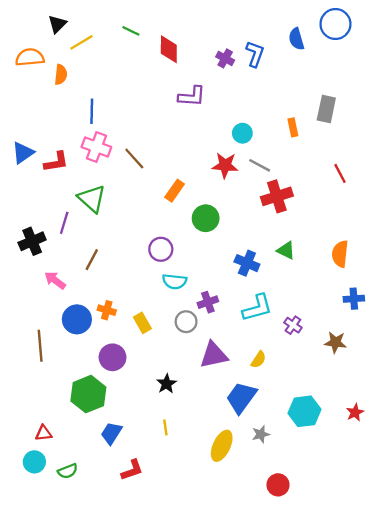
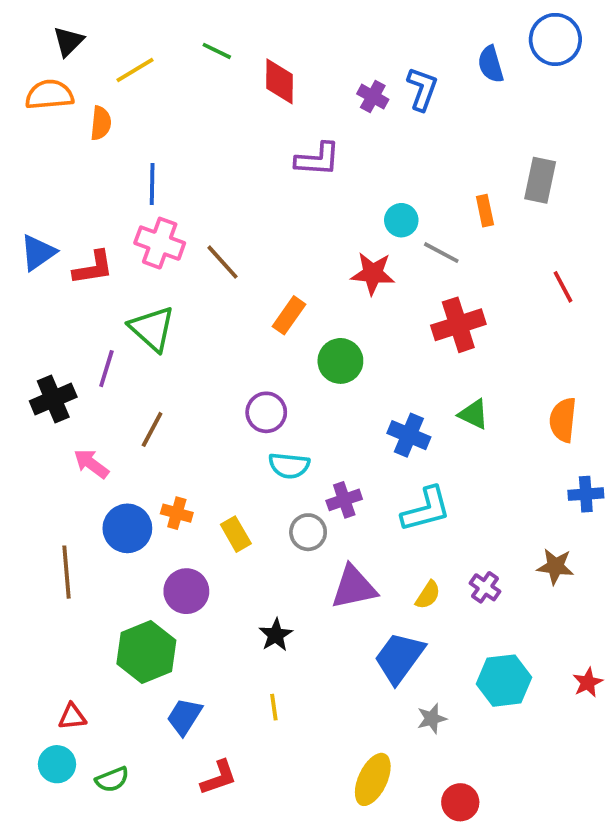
black triangle: (57, 24) -> (68, 41), moved
gray line: (260, 165) -> (441, 253), moved
purple cross: (293, 325) -> (485, 587), moved
yellow ellipse: (222, 446) -> (373, 779), moved

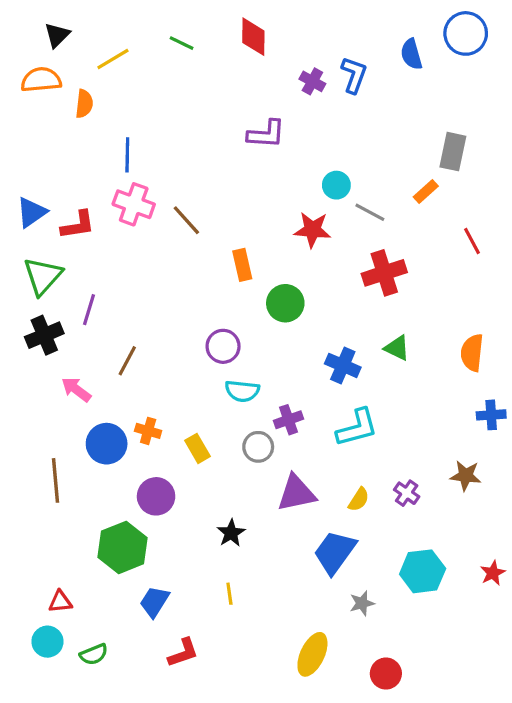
red diamond: (280, 81) -> (253, 37), moved
orange rectangle: (485, 211) -> (426, 191), moved, turned 60
orange rectangle: (289, 315) -> (242, 265), turned -48
green triangle: (152, 329) -> (43, 276), moved, turned 30

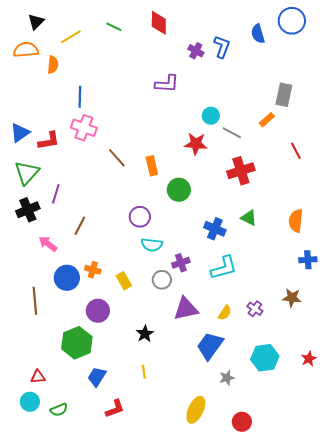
brown line: (186, 220) -> (117, 158), moved

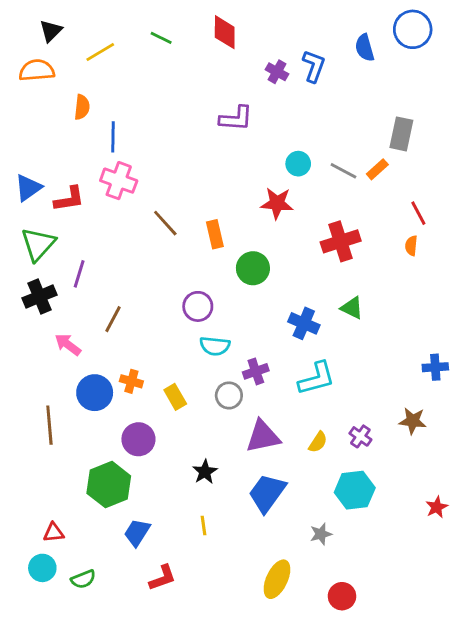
orange semicircle: (53, 65) -> (82, 107), moved
gray line: (232, 133) -> (343, 171), moved
orange semicircle: (296, 221) -> (411, 246), moved, size x0.6
blue trapezoid: (210, 346) -> (267, 493), moved
cyan hexagon: (265, 358) -> (355, 490), moved

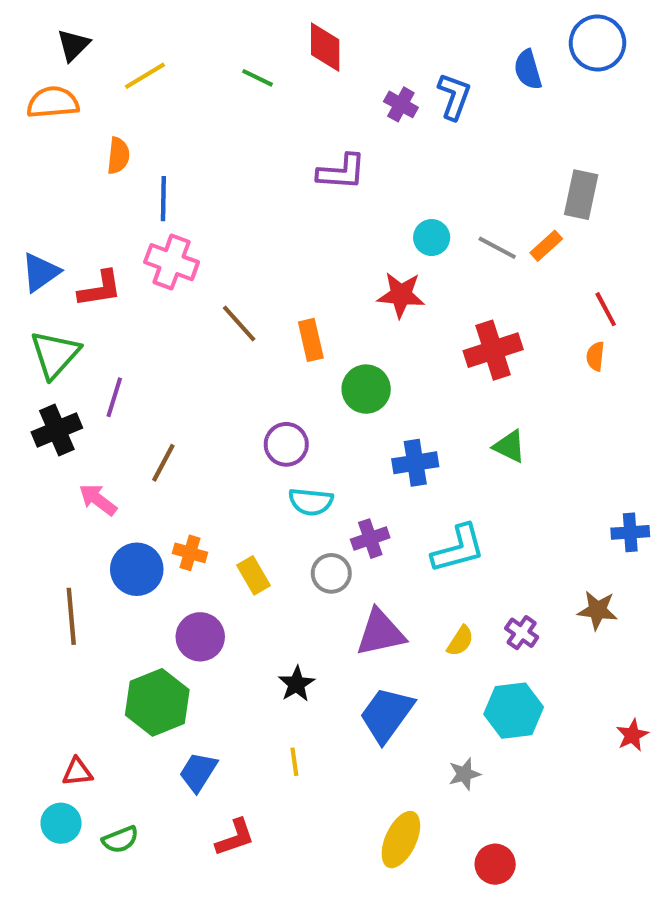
green line: (161, 38) -> (258, 78), moved
blue cross: (304, 323) -> (415, 463), moved, turned -32

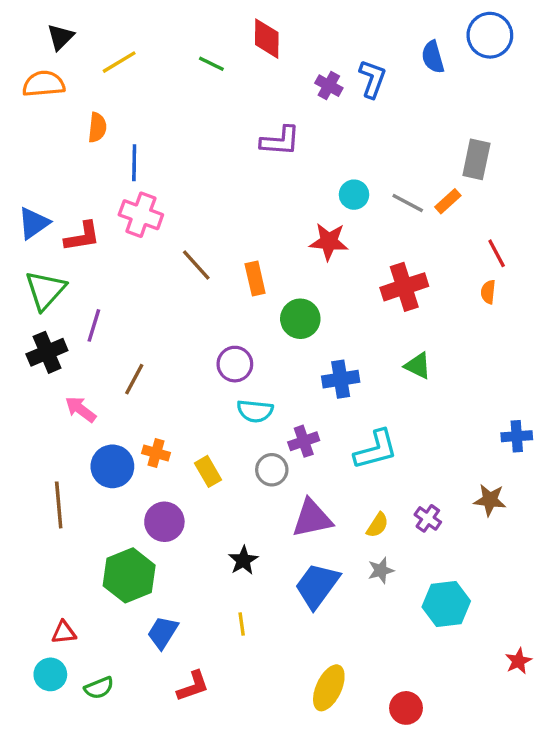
cyan hexagon: (514, 711) -> (446, 604), moved
red star: (632, 735) -> (518, 661), moved
gray star: (464, 774) -> (381, 570), moved

